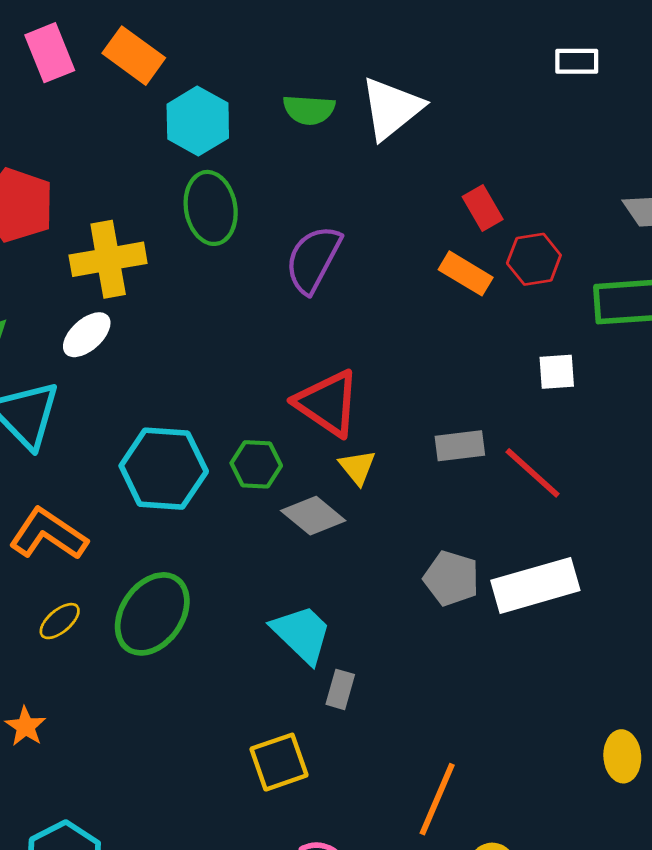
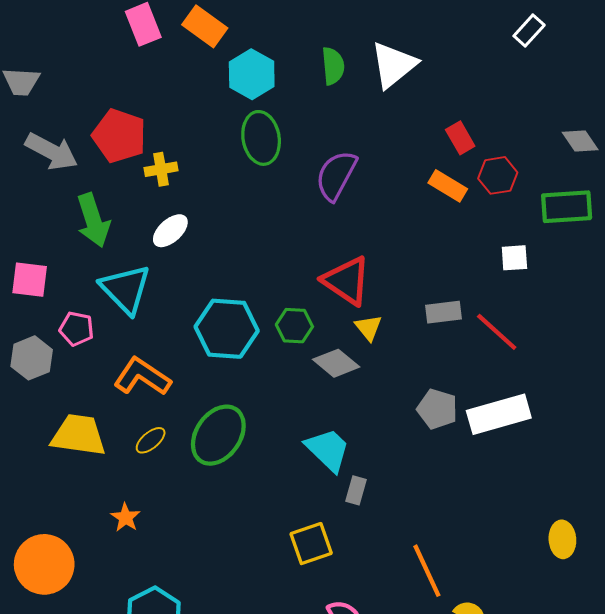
white rectangle: (577, 61) -> (529, 31), turned -48
green semicircle: (309, 110) -> (333, 66), turned -99
yellow cross: (108, 259) -> (161, 169), moved, size x0.6
orange line: (437, 799) -> (427, 571), turned -48

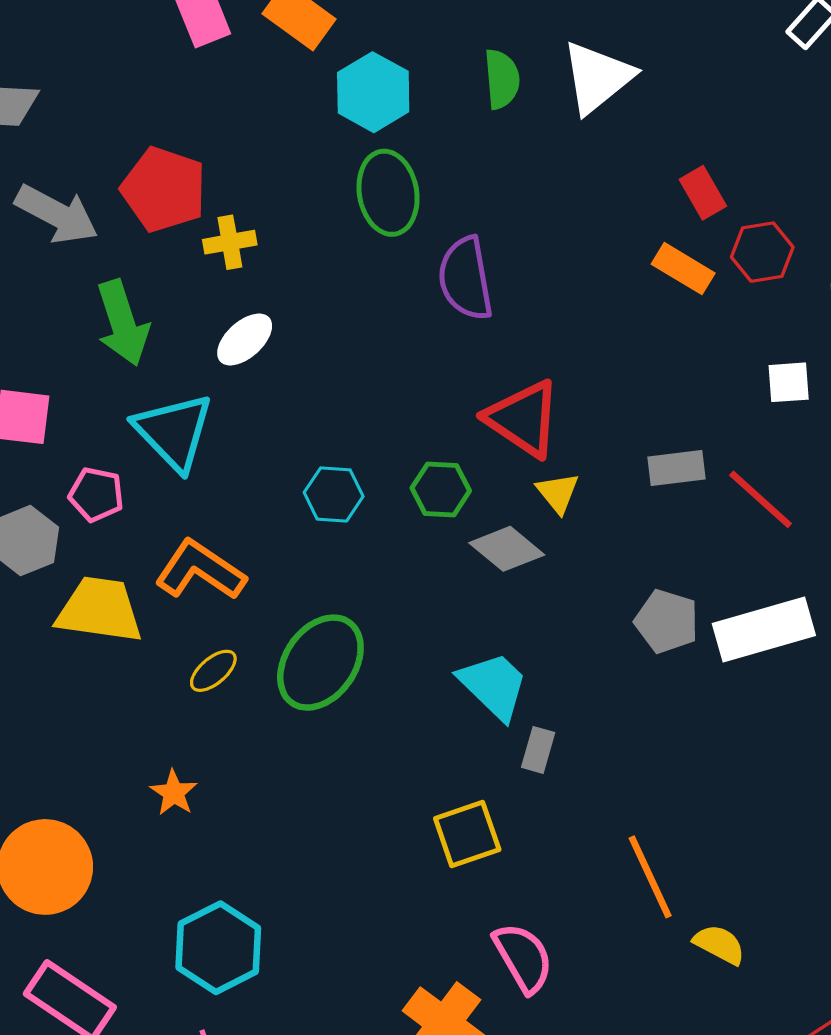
purple semicircle: (336, 175) -> (466, 278), moved, turned -38
cyan hexagon: (227, 329) -> (334, 494), size x0.6
yellow trapezoid: (79, 435) -> (100, 610), moved

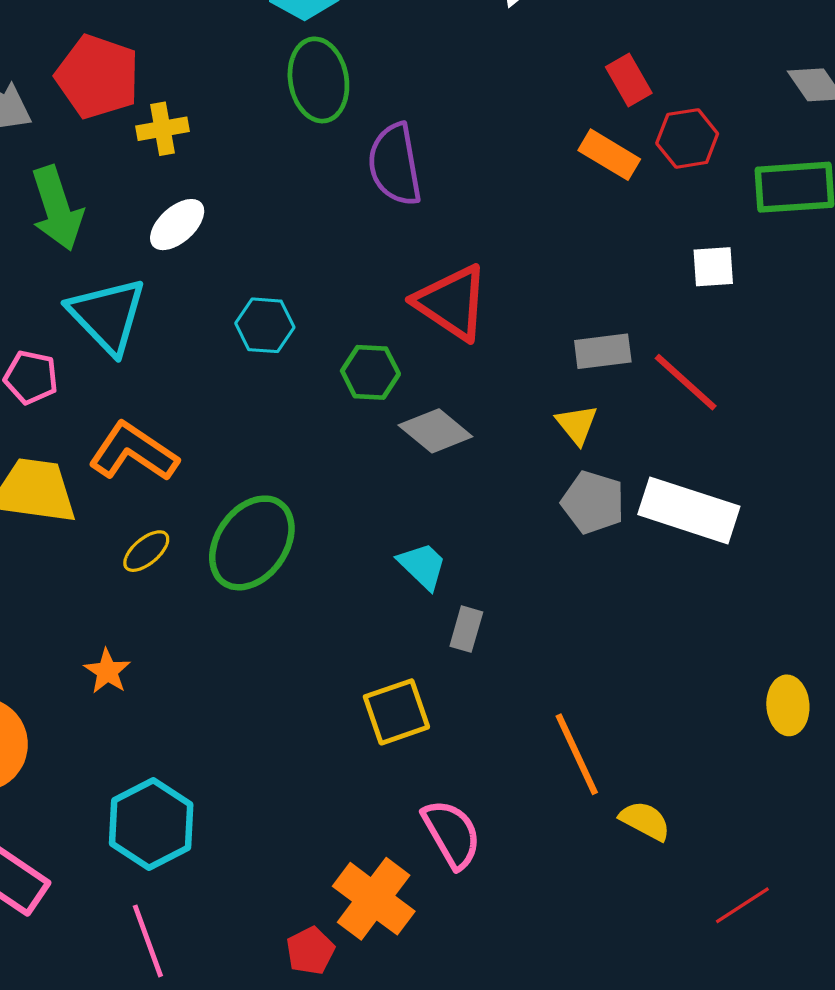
yellow triangle: (558, 493) -> (577, 424), moved
cyan hexagon: (334, 494) -> (265, 325), moved
white rectangle: (764, 630) -> (689, 510), turned 34
cyan trapezoid: (494, 686) -> (422, 566), size x0.7

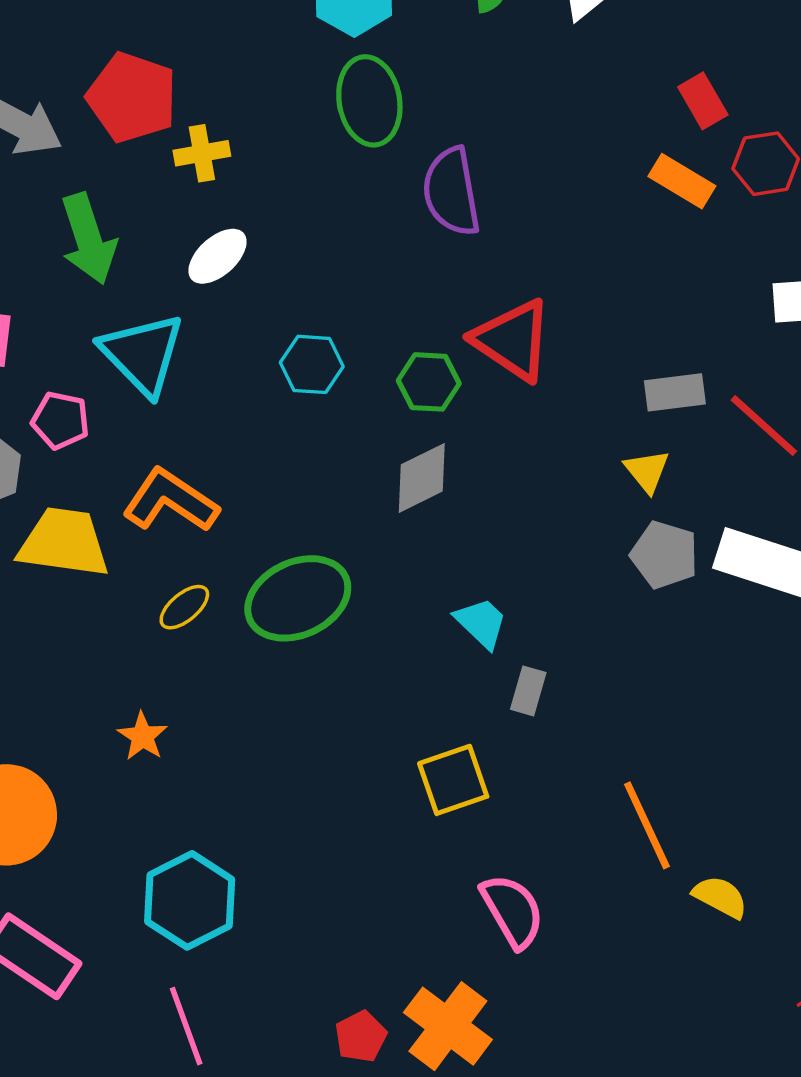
green hexagon: (370, 372) -> (429, 382), moved
gray diamond: (435, 431) -> (422, 478), moved, turned -66
green ellipse: (252, 543) -> (298, 598), turned 30
orange cross: (374, 899) -> (448, 1026), moved

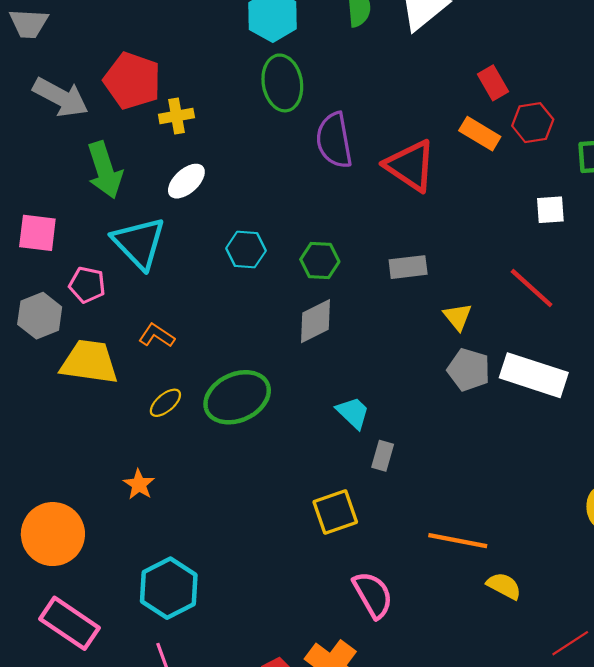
red triangle: (513, 340) -> (410, 166), moved
gray rectangle: (675, 392) -> (408, 267), moved
orange L-shape: (170, 501) -> (157, 335), size x0.6
orange line: (647, 825) -> (458, 541), turned -54

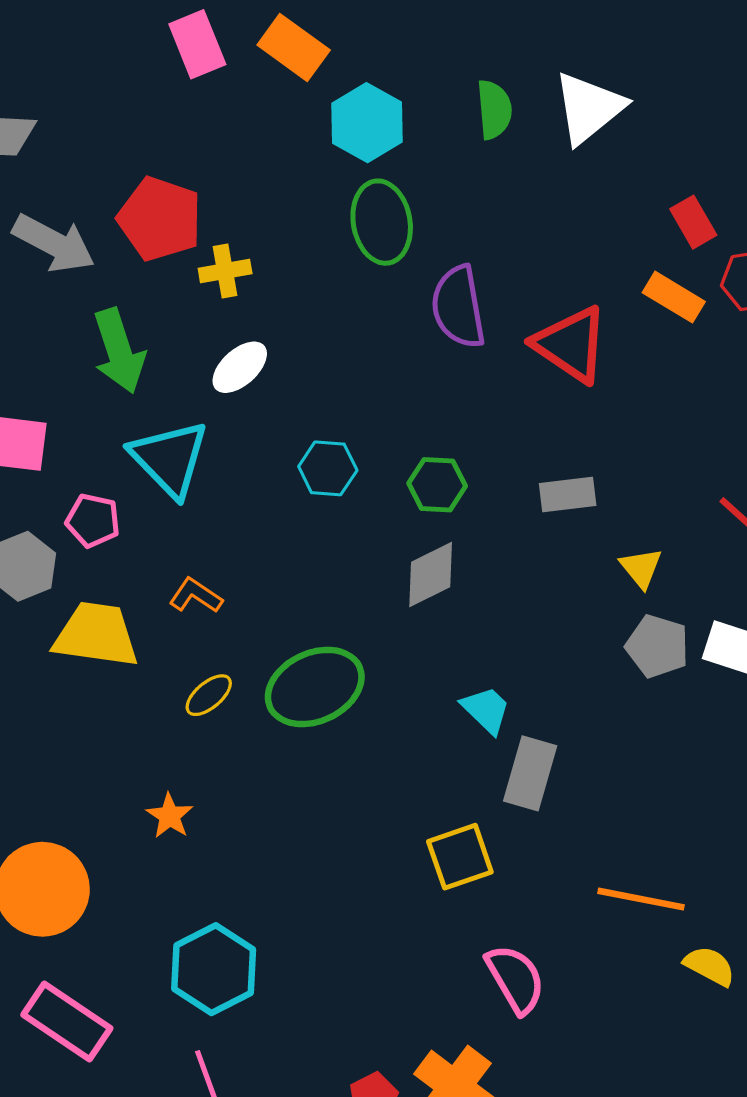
gray rectangle: (383, 456) -> (530, 773), size x1.6

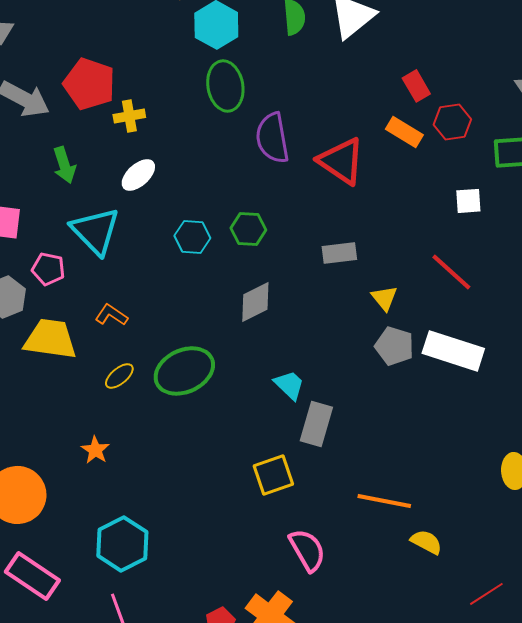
green arrow: (119, 351) -> (64, 165), size x0.7
green hexagon: (437, 485) -> (248, 229), moved

